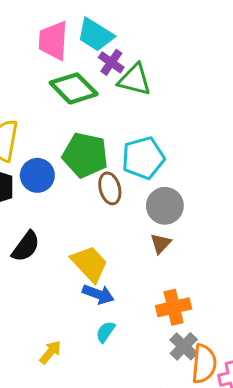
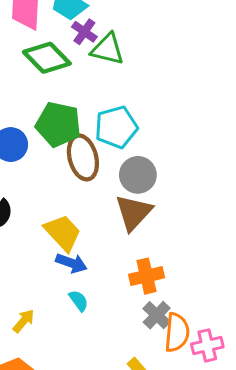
brown ellipse: (110, 188) -> (83, 158), size x1.4
brown triangle: (161, 243) -> (134, 212), size x1.8
cyan semicircle: (105, 332) -> (79, 301), turned 110

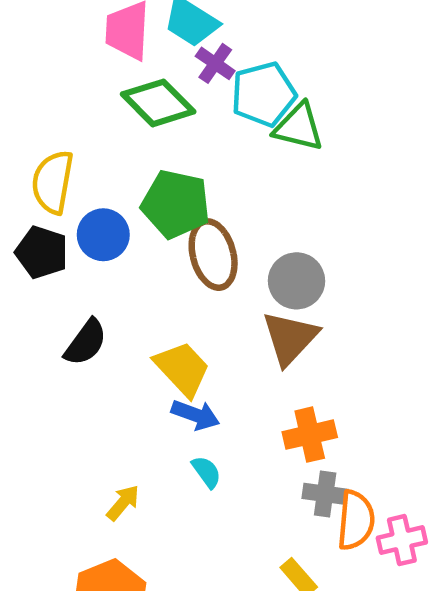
green triangle: (108, 49) -> (299, 127), moved
cyan pentagon: (116, 127) -> (264, 94), moved
gray cross: (157, 315) -> (325, 494), turned -36

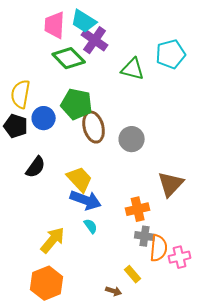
purple cross: (215, 63) -> (95, 40), size x1.5
cyan pentagon: (264, 94) -> (171, 54), moved
brown triangle: (290, 338) -> (171, 184), moved
blue arrow: (195, 415) -> (86, 200), size x1.4
yellow arrow: (123, 503) -> (53, 240), size x1.6

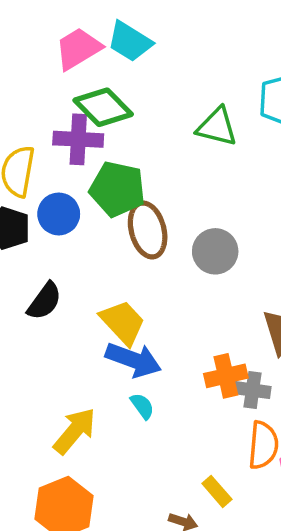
pink trapezoid: (55, 25) -> (78, 49), turned 56
purple cross: (95, 40) -> (78, 139), moved, turned -32
gray cross: (145, 236) -> (253, 390), moved

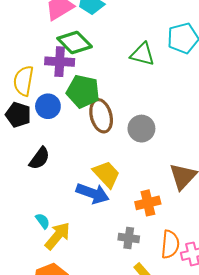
yellow trapezoid: (123, 322) -> (106, 174), moved
gray cross: (253, 390) -> (129, 238), moved
cyan semicircle: (142, 406) -> (43, 221), moved

